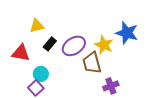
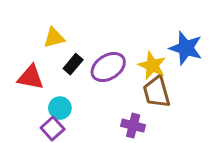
brown trapezoid: (92, 63) -> (157, 92), moved
purple cross: (111, 86) -> (133, 126), moved, turned 35

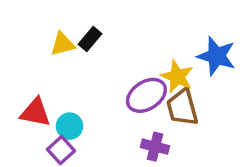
black rectangle: (73, 64) -> (90, 39), moved
purple ellipse: (108, 67) -> (146, 95), moved
red triangle: (31, 77) -> (35, 112), moved

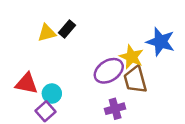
purple cross: (155, 147) -> (115, 109), turned -30

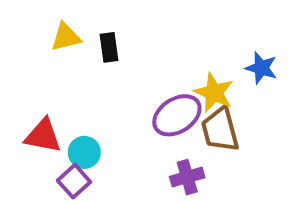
black rectangle: (67, 29) -> (109, 47), turned -48
yellow triangle: (47, 33) -> (66, 37), moved
blue star: (161, 42) -> (261, 68), size x0.7

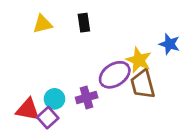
black rectangle: (109, 47) -> (84, 23), moved
red triangle: (43, 136) -> (28, 110), moved
purple cross: (187, 177) -> (87, 98), moved

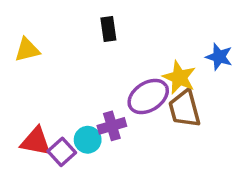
yellow triangle: (42, 24) -> (27, 50), moved
cyan circle: (54, 99) -> (88, 140), moved

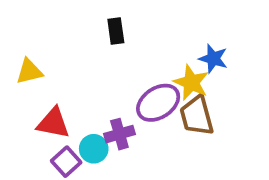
yellow triangle: (27, 50) -> (29, 71), moved
blue star: (219, 57) -> (213, 59), moved
red triangle: (36, 141) -> (53, 123), moved

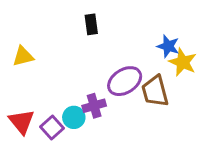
yellow star: (191, 83) -> (183, 62), moved
red triangle: (53, 123) -> (22, 122), moved, turned 40

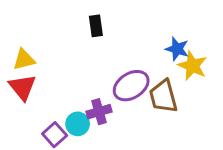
red triangle: (22, 122) -> (22, 87), moved

